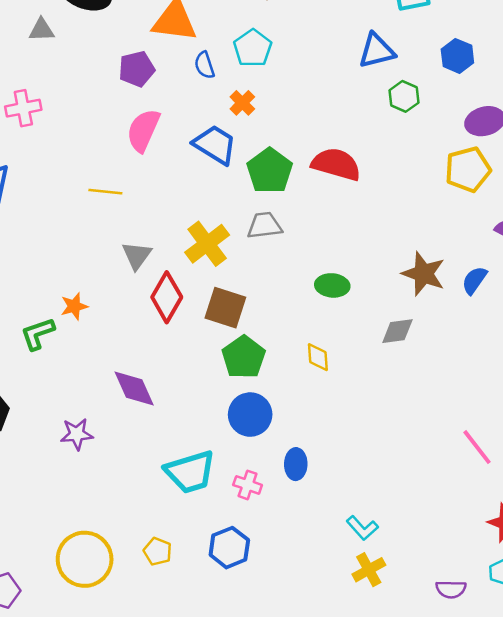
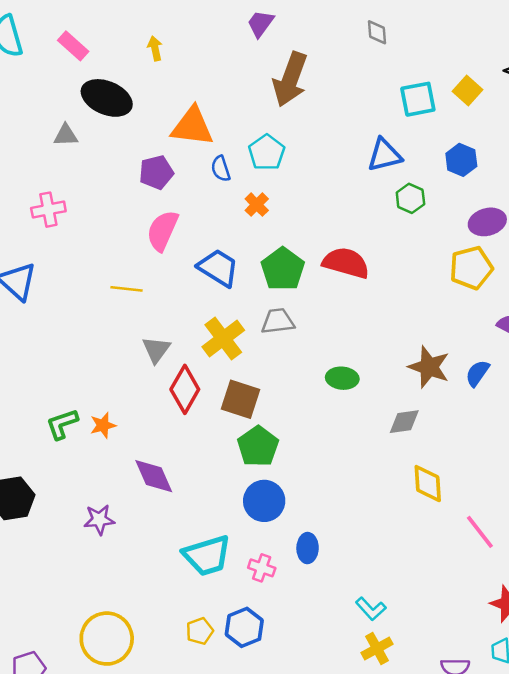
blue trapezoid: (215, 145) -> (218, 268), moved
orange star: (74, 306) -> (103, 425), moved
yellow diamond: (318, 357) -> (428, 484), moved, size x1.4
yellow pentagon: (158, 551) -> (200, 631), moved, turned 30

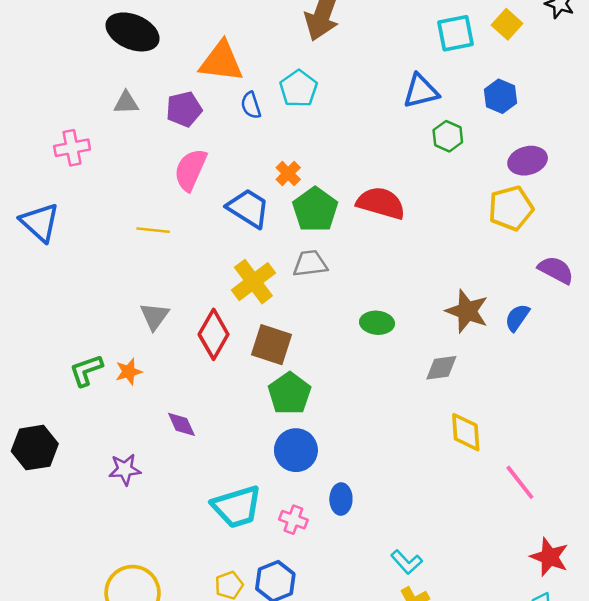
gray triangle: (66, 135) -> (126, 103), moved
orange cross: (257, 205) -> (288, 173), moved
gray triangle: (156, 350) -> (154, 316), moved
purple diamond: (154, 476) -> (181, 424), size x0.7

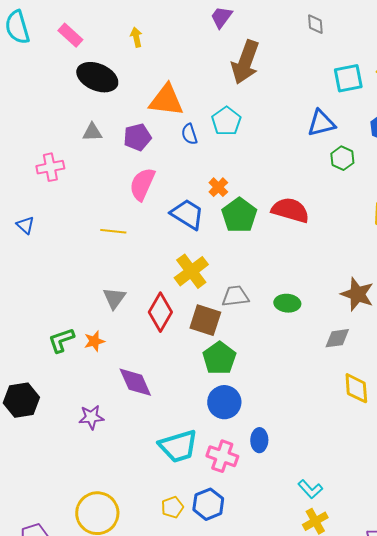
blue triangle: (40, 222) -> (25, 225), size x0.6
gray trapezoid: (310, 264) -> (235, 296), moved
purple diamond: (181, 424) -> (135, 382), size x1.5
pink cross: (293, 520) -> (222, 456), size x1.4

